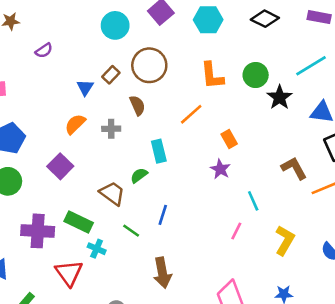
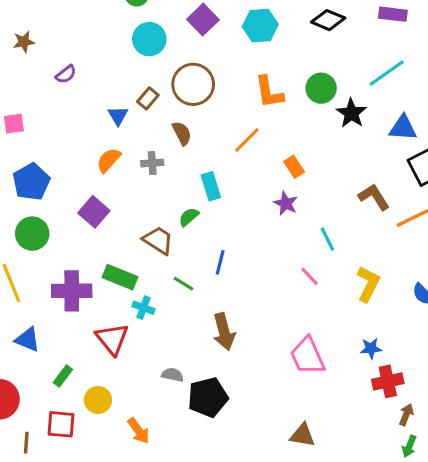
pink line: (236, 231) -> (309, 276), turned -66

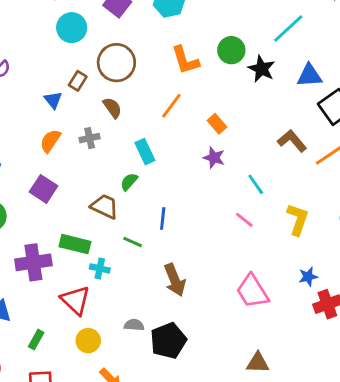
yellow circle: (98, 400) -> (88, 341), moved

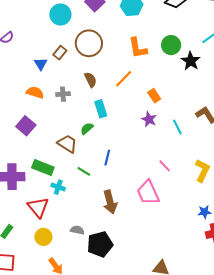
brown semicircle: (112, 108) -> (90, 80), moved
orange semicircle: (50, 141) -> (35, 92), turned 66
cyan line: (256, 184) -> (177, 127), moved
pink trapezoid: (252, 291) -> (148, 193), moved

